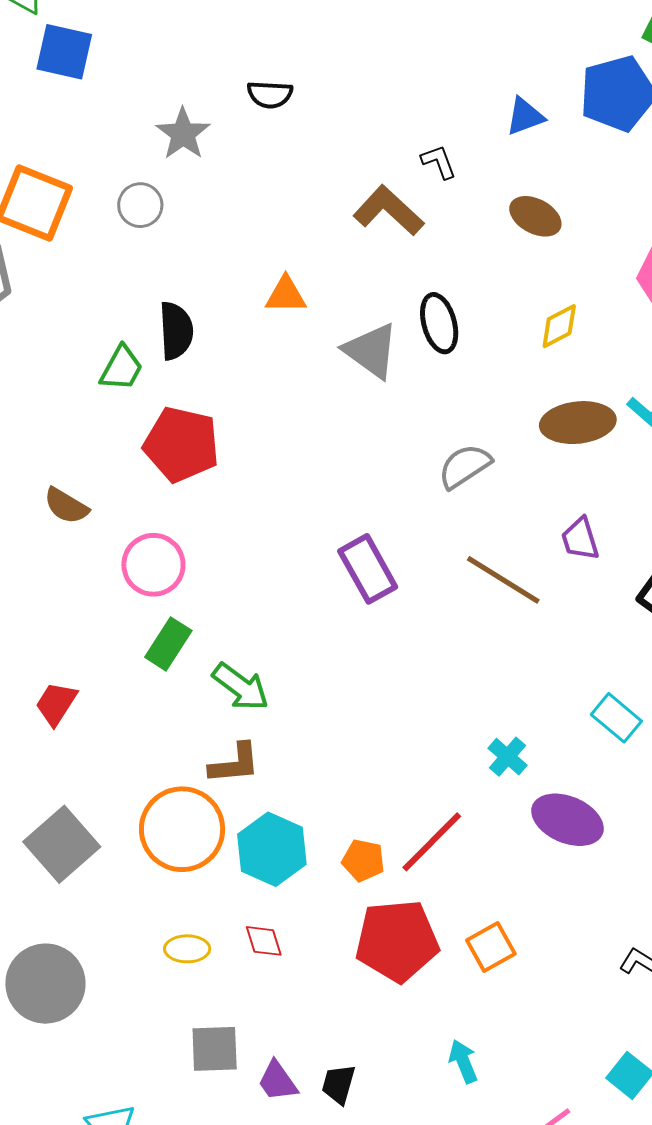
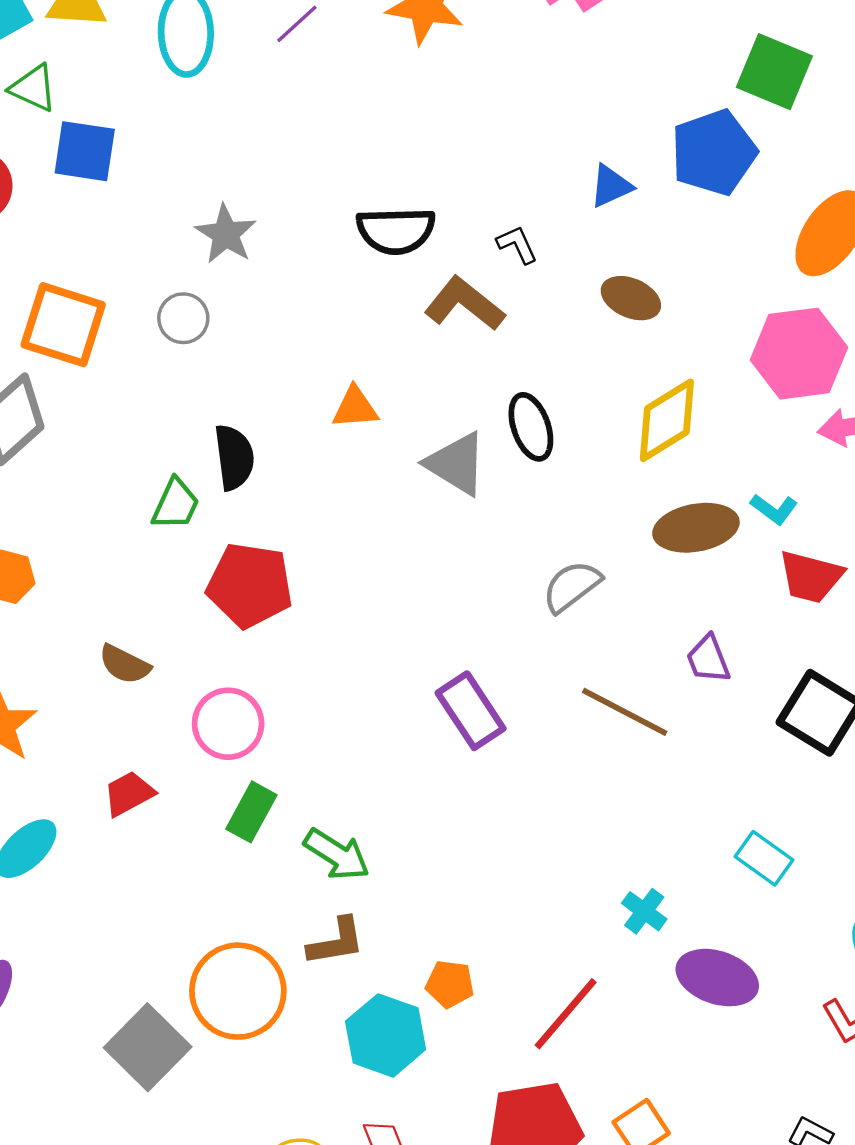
black semicircle: (270, 94) -> (396, 231), moved, size x1.5
yellow diamond: (559, 326) -> (667, 420), size x1.6
red trapezoid: (56, 704) -> (129, 794), moved, turned 33
orange circle: (182, 829) -> (238, 991), moved
orange pentagon: (363, 860) -> (450, 984), moved

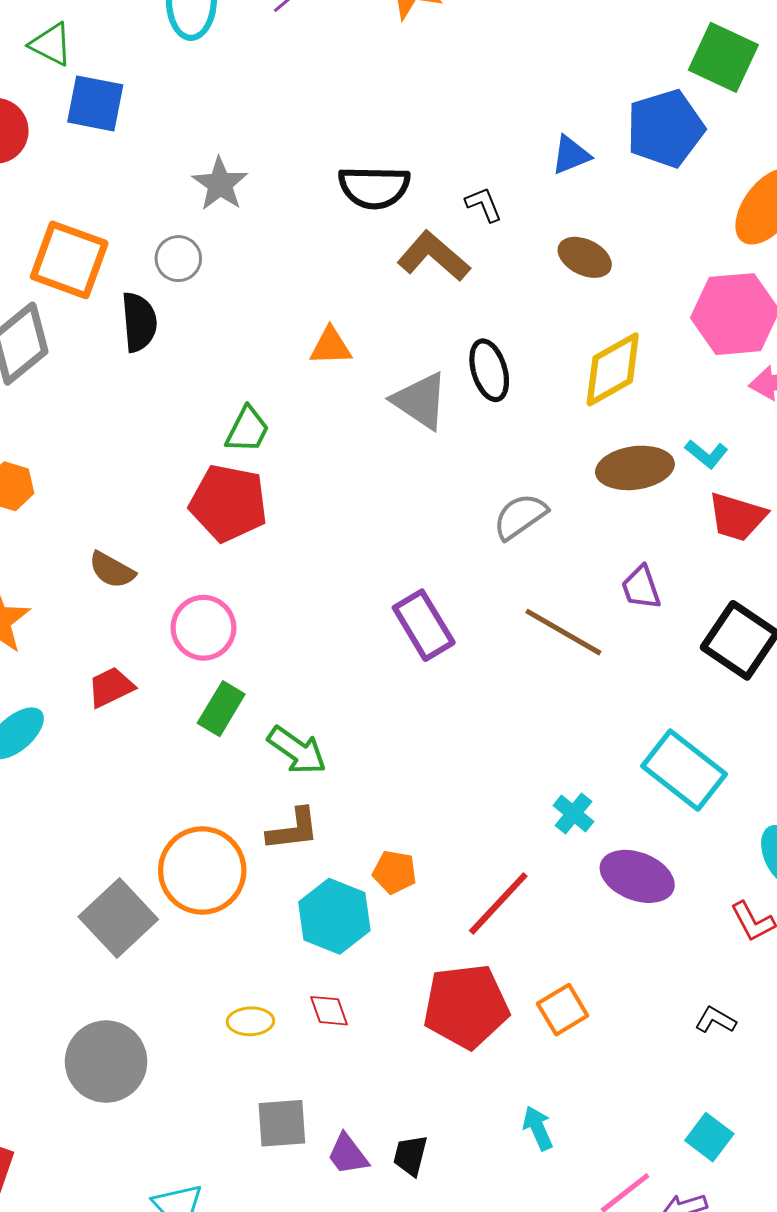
black semicircle: (234, 457) -> (139, 322), moved
green trapezoid: (176, 504) -> (247, 430), moved
cyan rectangle: (764, 858) -> (684, 770), size x1.6

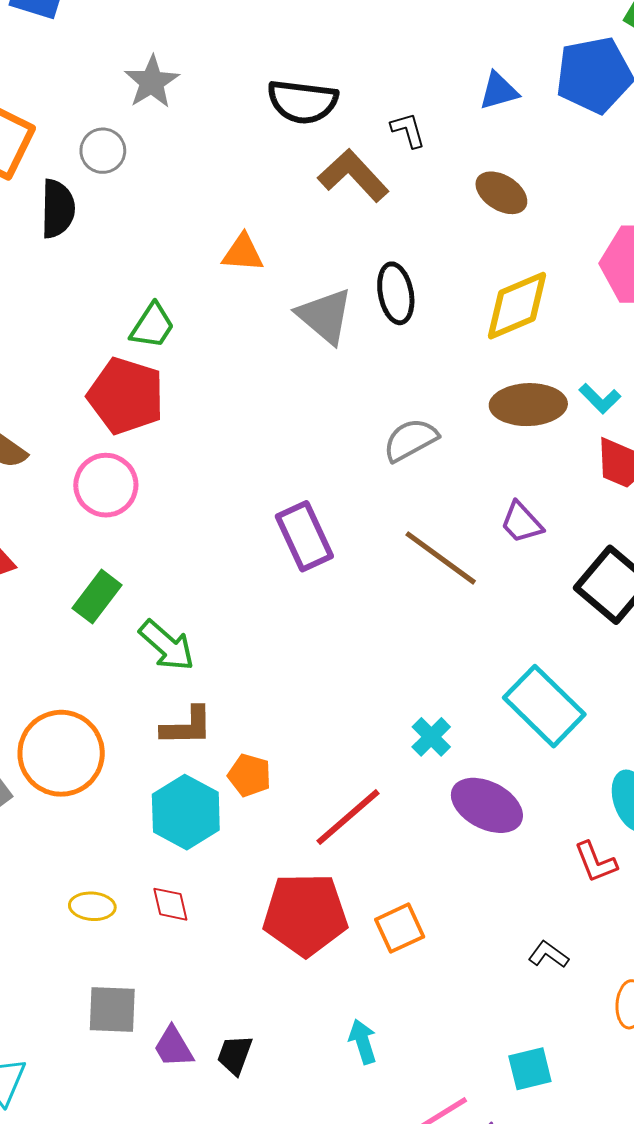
purple trapezoid: (641, 587) -> (522, 522), turned -30
pink circle: (203, 628) -> (106, 485), moved
brown L-shape: (293, 829) -> (187, 726), moved
cyan square: (709, 1137) -> (530, 1069), turned 33

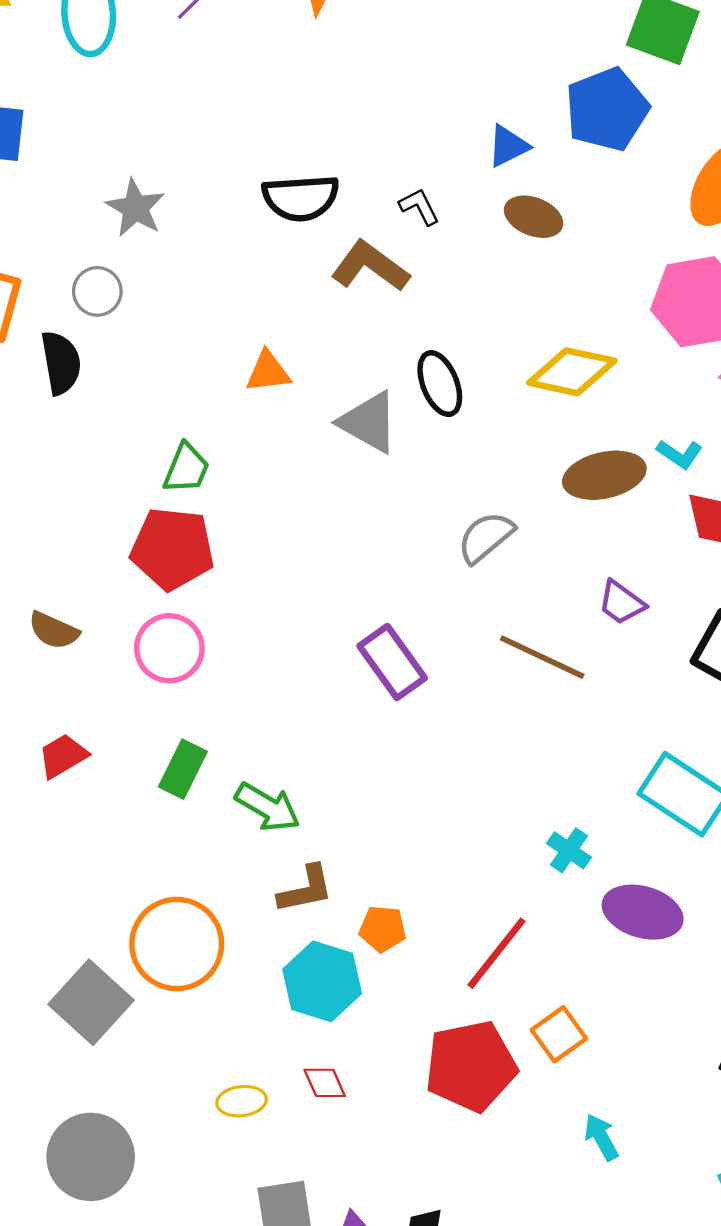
brown ellipse: (501, 193) -> (534, 217), moved
yellow diamond: (517, 306) -> (572, 372), turned 46
orange square: (400, 928) -> (559, 1034), moved
cyan arrow: (363, 1042) -> (601, 1137), moved

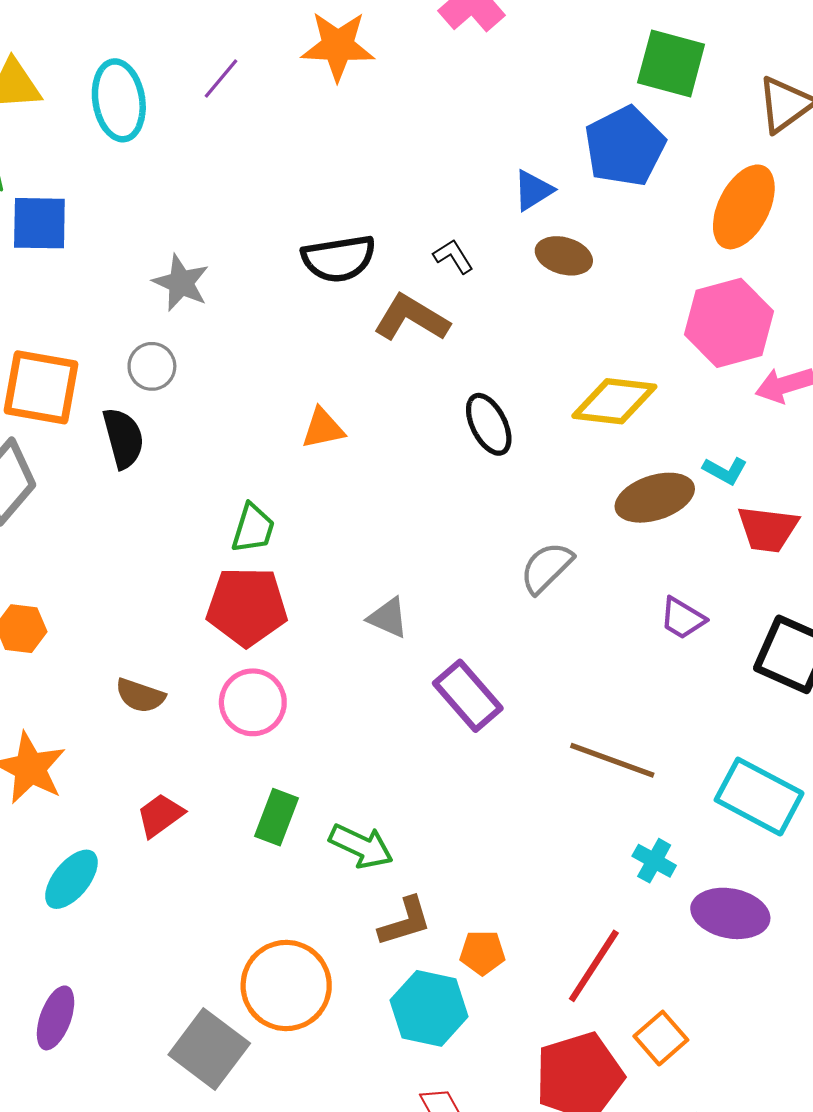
gray triangle: (369, 422) -> (388, 618), moved, size x0.7
brown line: (542, 657) -> (612, 760), moved

